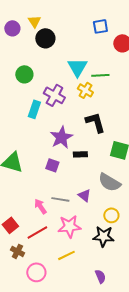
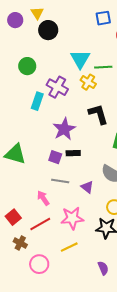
black rectangle: (80, 154) -> (73, 153), moved
gray line: (60, 199) -> (60, 181), moved

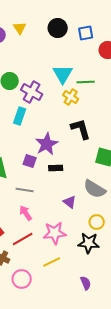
black circle: (48, 30) -> (58, 28), moved
purple cross: (57, 87) -> (32, 92), moved
purple square: (55, 157) -> (30, 161), moved
gray line: (60, 181) -> (25, 190), moved

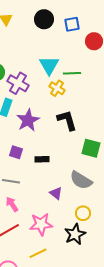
purple star: (47, 144) -> (28, 120), moved
black star: (89, 243) -> (75, 234), turned -30

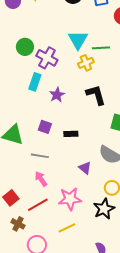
yellow cross: (57, 88) -> (86, 63), turned 35
purple star: (28, 120) -> (57, 95), size x0.7

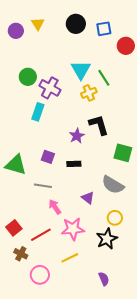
green line: (101, 48) -> (104, 78), turned 60
purple star: (57, 95) -> (77, 136), moved
pink arrow: (41, 179) -> (55, 207), moved

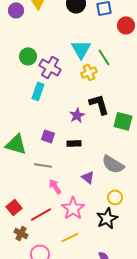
green square: (123, 153) -> (123, 121), moved
pink star: (73, 229) -> (73, 208), turned -30

